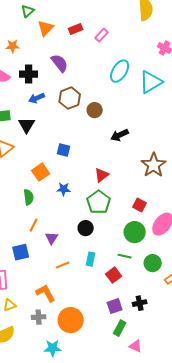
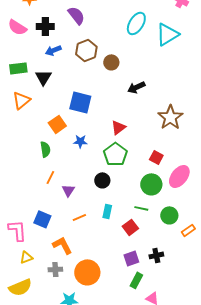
blue square: (64, 150) -> (80, 102), size x1.6
blue square: (21, 252) -> (42, 219), moved, turned 36

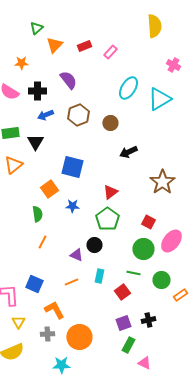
brown circle: (111, 62) -> (110, 123), moved
purple triangle: (68, 190) -> (76, 255), moved, turned -40
yellow triangle: (26, 257) -> (18, 322), turned -40

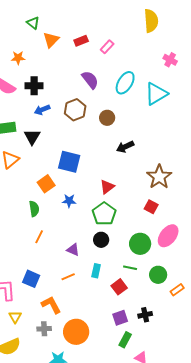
green triangle: (36, 28) -> (33, 23), turned -40
purple semicircle: (68, 80) -> (90, 80), moved
red square: (148, 222) -> (151, 207), moved
black circle: (94, 245) -> (101, 240), moved

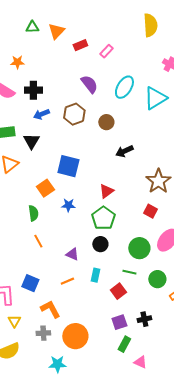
green triangle: (33, 23) -> (32, 27), turned -40
orange triangle: (51, 40) -> (56, 31), moved
orange line: (39, 237) -> (38, 241), turned -56

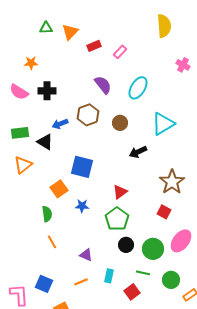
cyan triangle: (155, 98) -> (163, 124), moved
blue arrow: (41, 114) -> (60, 124), moved
black triangle: (31, 141) -> (45, 142), turned -30
black circle: (100, 244) -> (126, 245), moved

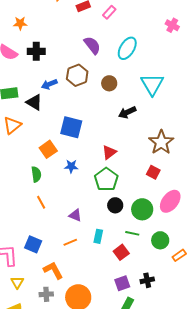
cyan triangle: (163, 124) -> (152, 84), turned -30

